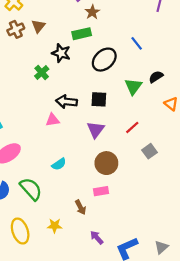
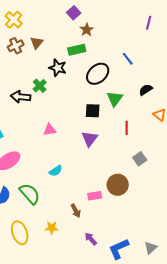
green triangle: (133, 87) -> (115, 99), moved
black arrow: (66, 102) -> (21, 97), moved
red line: (132, 127) -> (127, 128), moved, turned -48
brown circle: (106, 163) -> (118, 185), moved

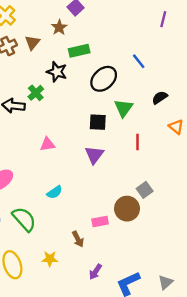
brown star: (87, 30) -> (59, 27), moved
gray square: (140, 159) -> (145, 190), moved
purple arrow: (91, 239) -> (95, 272), turned -104

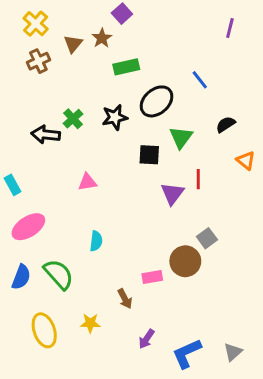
brown triangle: (32, 43) -> (73, 44), moved
black star: (57, 72) -> (115, 117), moved, turned -30
purple triangle: (94, 155) -> (172, 194), moved
cyan semicircle: (55, 192) -> (96, 241), turned -49

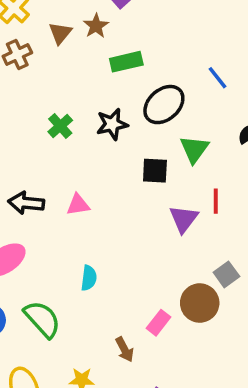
black arrow: (46, 135) -> (26, 203), moved
pink rectangle: (152, 277) -> (159, 323), turned -42

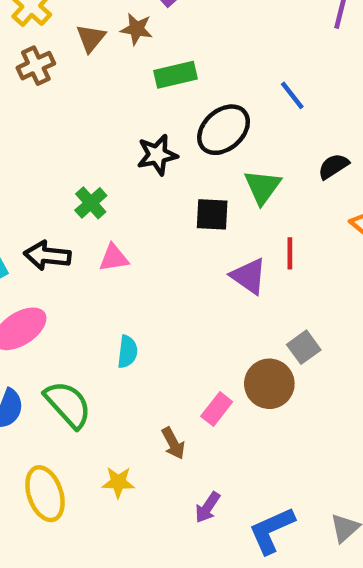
brown star: (96, 26) -> (137, 29), turned -30
green cross: (60, 126) -> (91, 203), moved
purple triangle: (184, 219) -> (249, 276), turned -32

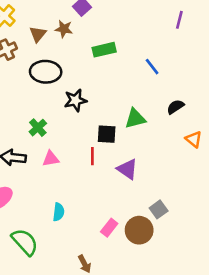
green rectangle: (175, 75) -> (104, 50), moved
black ellipse: (224, 130) -> (46, 72), moved, turned 44
green triangle: (262, 187) -> (135, 118), turned 40
red line: (290, 253) -> (92, 156), moved
pink rectangle: (217, 409) -> (109, 228), moved

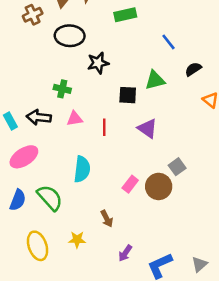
blue line: (152, 67) -> (168, 42), moved
green cross: (38, 128) -> (62, 89), turned -35
red line: (92, 156) -> (104, 127), moved
cyan semicircle: (59, 212) -> (82, 169), size x1.5

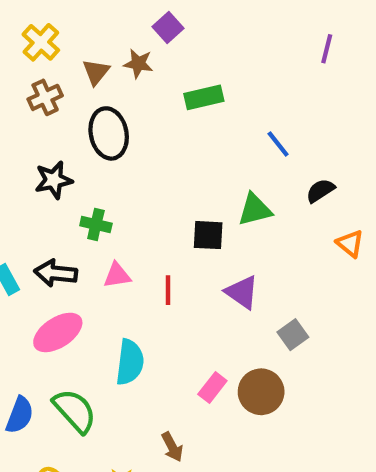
black ellipse: (70, 36) -> (109, 133), turned 76
black star: (98, 63) -> (54, 180), moved
pink ellipse: (24, 157) -> (58, 332), moved
gray square: (177, 167) -> (293, 335), moved

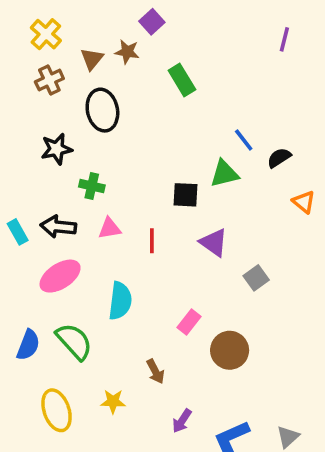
green rectangle: (204, 97) -> (182, 80), turned 72
blue line: (278, 144) -> (244, 140), moved
brown circle: (261, 392) -> (230, 350), moved

